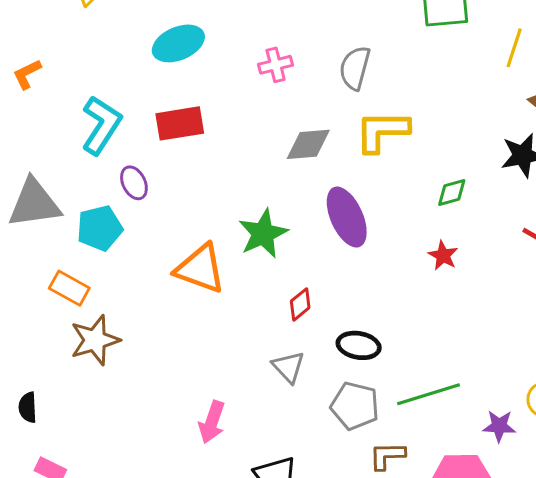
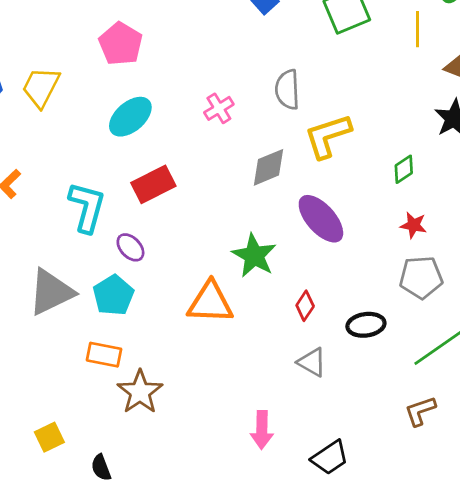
gray pentagon: (355, 406) -> (421, 277), moved

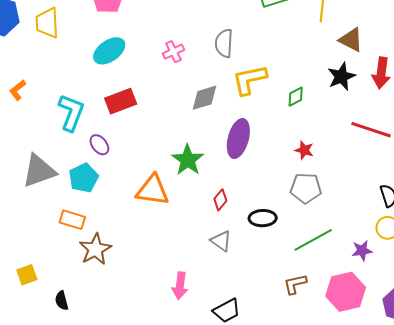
yellow trapezoid: (41, 87) -> (47, 23), turned -36
green diamond: (404, 169) -> (296, 97), moved
purple ellipse: (321, 219) -> (238, 139), turned 51

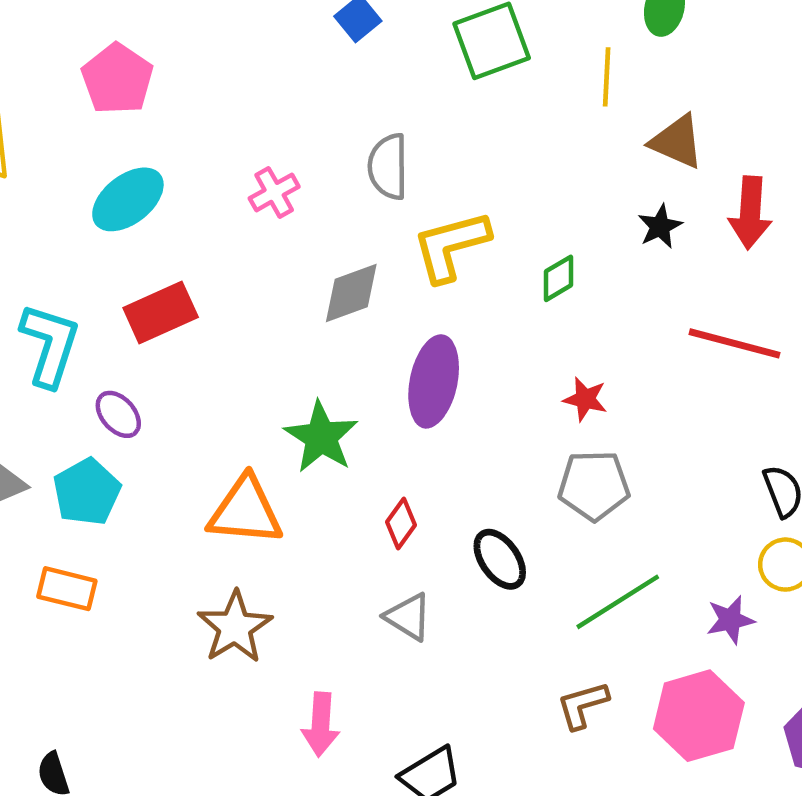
black star: (341, 77) -> (660, 226), size x0.7
black ellipse: (263, 218) -> (500, 559), turned 60
brown star: (95, 249) -> (235, 627), moved

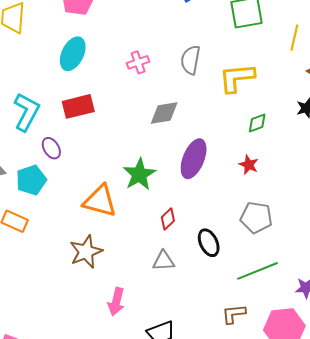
cyan ellipse: (128, 199) -> (73, 54), turned -36
yellow L-shape: (451, 246) -> (237, 78), moved
red star: (585, 399) -> (249, 165), moved
gray triangle: (408, 617) -> (164, 261), turned -45

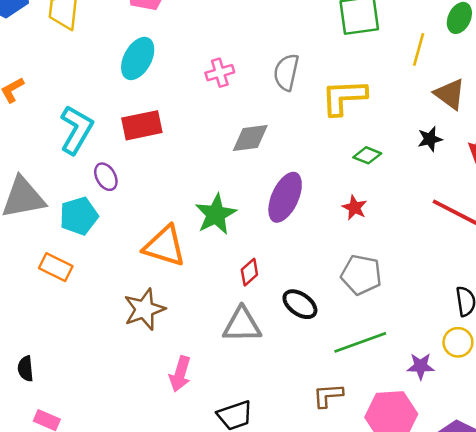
green diamond: (257, 123) -> (367, 155), turned 40
black ellipse: (209, 243) -> (300, 304), turned -32
gray triangle: (164, 261) -> (242, 325), size x1.4

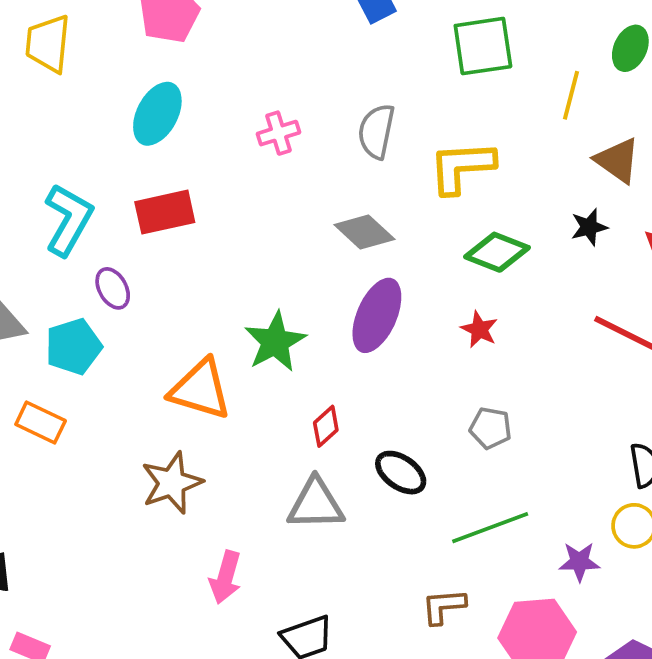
gray diamond: (250, 138) -> (364, 232), moved, turned 51
green diamond: (367, 155) -> (497, 252), size x1.5
gray pentagon: (361, 275) -> (491, 428), size x0.7

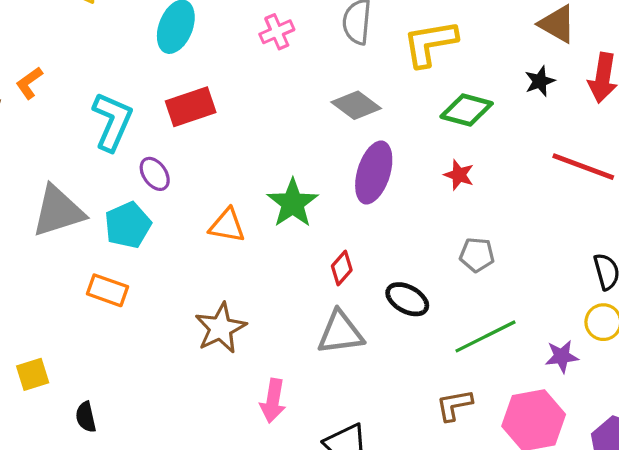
orange triangle: (200, 389) -> (227, 225), moved, size x0.7

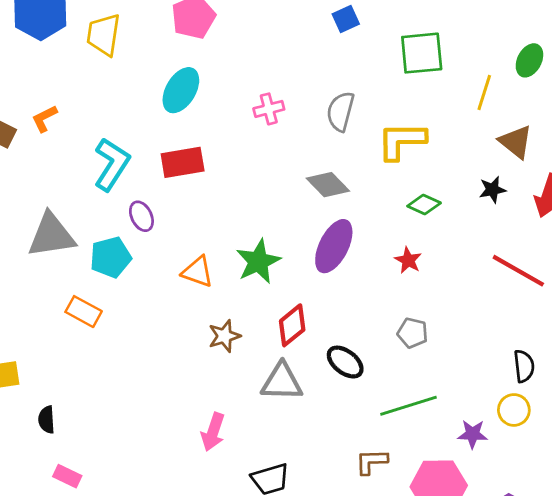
green diamond: (467, 110) -> (424, 205), size x0.7
red diamond: (342, 268) -> (292, 325), size x1.4
brown star: (220, 328) -> (224, 336), moved, size x0.7

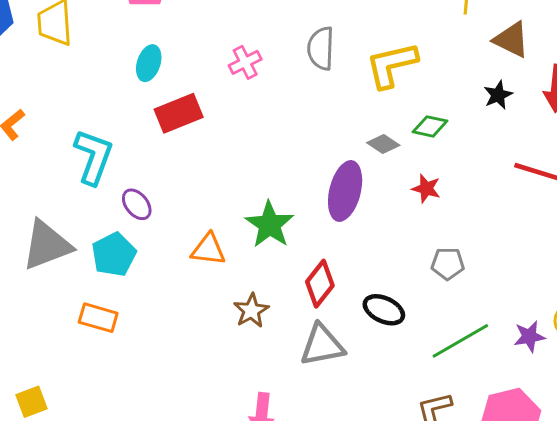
cyan ellipse: (181, 90) -> (149, 63), size x0.7
red rectangle: (183, 162) -> (179, 113), moved
gray diamond: (328, 185) -> (383, 144), moved, size x0.7
purple star: (473, 434) -> (529, 336), moved

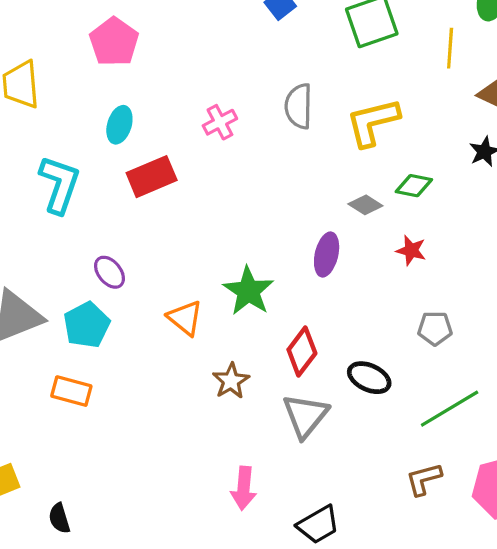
cyan L-shape: (93, 157) -> (59, 184), moved
purple ellipse: (345, 191) -> (327, 255), size x0.7
orange triangle: (208, 249) -> (185, 318), turned 33
gray triangle: (322, 345) -> (305, 416), turned -39

